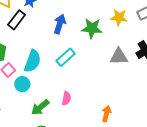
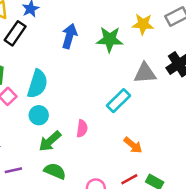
cyan rectangle: (66, 57) -> (119, 101), moved
cyan circle: (22, 84) -> (39, 115), moved
orange arrow: (106, 114) -> (133, 145), turned 119

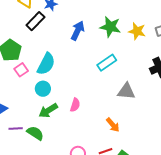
green star: (110, 39) -> (110, 27), moved
gray triangle: (145, 73) -> (126, 91), moved
cyan rectangle: (119, 101) -> (107, 63), moved
green semicircle: (55, 171) -> (35, 133), moved

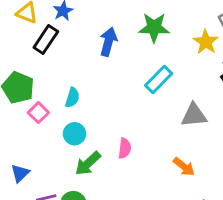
yellow star: (137, 31) -> (206, 42), moved, turned 30
cyan semicircle: (46, 64) -> (72, 98), size x0.6

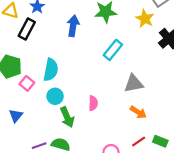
cyan semicircle: (72, 98) -> (51, 70), size x1.5
gray triangle: (194, 115) -> (134, 84), moved
green arrow: (88, 163) -> (67, 117), turned -66
blue triangle: (20, 173) -> (16, 116), moved

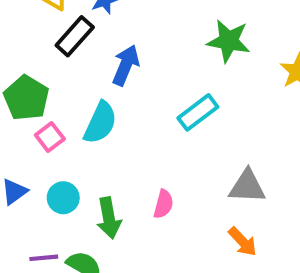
blue arrow: (73, 26) -> (126, 65), moved
cyan rectangle: (113, 50) -> (198, 112), moved
cyan circle: (55, 96) -> (63, 198), moved

